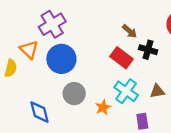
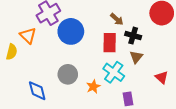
red rectangle: (121, 58) -> (110, 43), turned 54
blue circle: (61, 59) -> (71, 31), moved
brown triangle: (157, 91) -> (136, 57), moved, turned -40

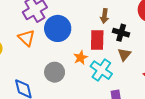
brown arrow: (117, 19) -> (104, 16), turned 56
orange triangle: (28, 36) -> (26, 38), moved
orange star: (93, 87) -> (81, 58), moved

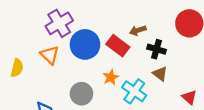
brown arrow: (104, 16) -> (138, 30), turned 64
red rectangle: (97, 40) -> (118, 46), moved, turned -54
brown triangle: (124, 54) -> (160, 74), turned -32

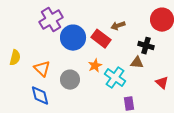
black cross: (157, 49) -> (146, 46), moved
orange triangle: (50, 55) -> (42, 69), moved
brown triangle: (160, 74) -> (137, 63), turned -32

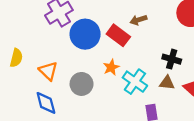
black cross: (146, 46) -> (172, 59), moved
brown triangle: (137, 63) -> (167, 83), moved

